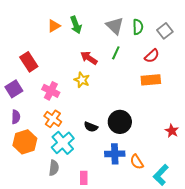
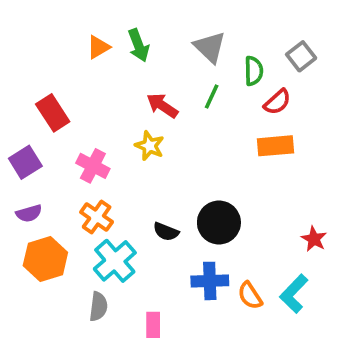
green semicircle: (138, 27) -> (254, 71), moved
purple semicircle: (16, 117) -> (29, 213), turned 72
cyan L-shape: (161, 175) -> (294, 294), moved

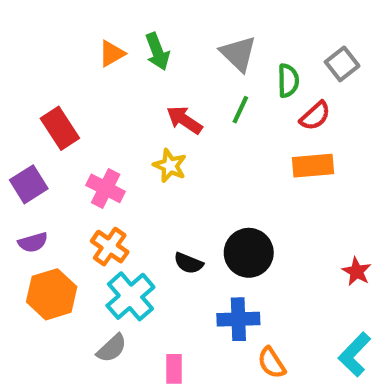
cyan L-shape: (294, 294) -> (355, 354), moved
orange semicircle: (250, 296) -> (272, 363), moved
gray semicircle: (98, 307) -> (112, 348), turned 40

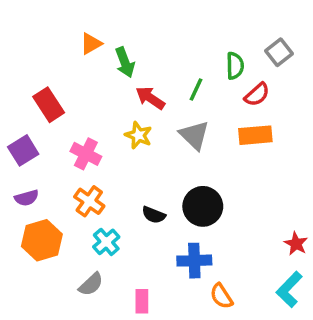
green arrow: (157, 52) -> (125, 62), moved
gray triangle: (238, 54) -> (194, 135), moved
red star: (357, 271) -> (296, 244), moved
cyan cross: (130, 296) -> (106, 242), size x0.7

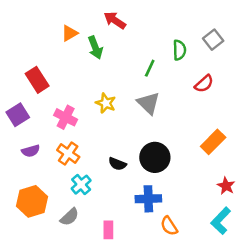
red semicircle: (257, 95) -> (204, 84), moved
red arrow: (150, 98) -> (115, 20), moved
orange rectangle: (255, 135) -> (213, 142), moved, turned -40
purple semicircle: (27, 198) -> (31, 151), moved
orange hexagon: (42, 240) -> (32, 201), moved

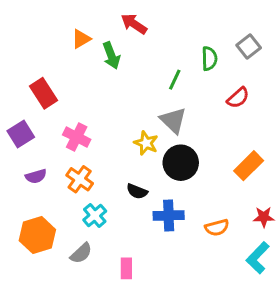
yellow star: (106, 103) -> (146, 143), moved
black circle: (155, 157) -> (181, 163), moved
red star: (226, 186) -> (264, 217), turned -30
blue cross: (148, 199) -> (169, 215), moved
orange semicircle: (169, 226) -> (217, 228), moved, turned -72

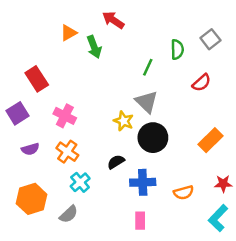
black semicircle: (137, 191) -> (116, 162), turned 126
pink rectangle: (126, 268) -> (140, 221), moved

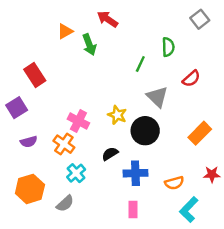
gray square: (210, 39) -> (200, 19), moved
gray triangle: (147, 102) -> (157, 97), moved
pink cross: (65, 116) -> (78, 121), moved
cyan L-shape: (218, 218) -> (189, 210), moved

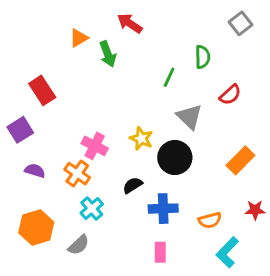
purple semicircle: (29, 142) -> (35, 171), turned -147

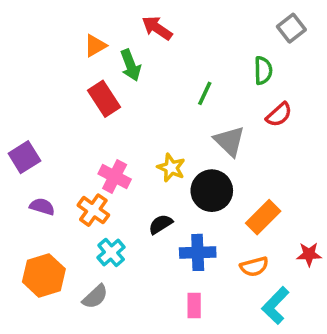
green semicircle: (203, 57) -> (263, 70), moved
red rectangle: (42, 90) -> (104, 99), moved
orange rectangle: (240, 160) -> (263, 217), moved

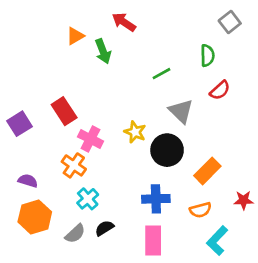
green line: (205, 93) -> (161, 74), turned 36
red rectangle: (104, 99) -> (64, 111), moved
purple semicircle: (42, 207) -> (28, 181), moved
black semicircle: (161, 224) -> (104, 228), moved
pink rectangle: (194, 305) -> (153, 241), size x1.5

